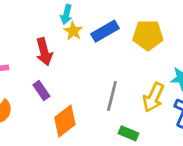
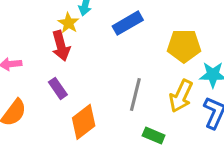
yellow star: (73, 31) -> (68, 23), moved
yellow pentagon: (148, 35) -> (184, 46), moved

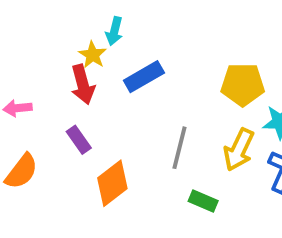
blue rectangle: (128, 23) -> (144, 77), moved

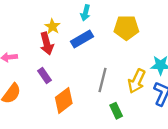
cyan arrow: (114, 31) -> (85, 13), moved
yellow pentagon: (243, 84) -> (126, 28), moved
green rectangle: (203, 201) -> (116, 111), turned 42

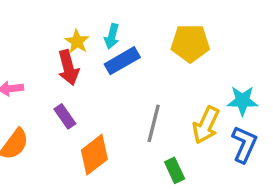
cyan arrow: (85, 13) -> (112, 36), moved

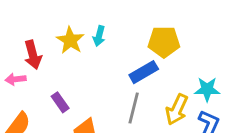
yellow star: (77, 42) -> (70, 40), size x1.4
blue rectangle: (122, 61) -> (144, 72), moved
red arrow: (68, 68) -> (33, 55), moved

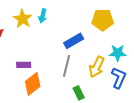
yellow pentagon: (164, 42) -> (103, 20), moved
purple rectangle: (60, 102) -> (24, 65), moved, turned -56

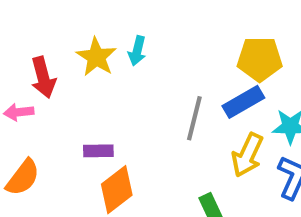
blue rectangle: (74, 41) -> (243, 102), moved
gray line: (67, 66) -> (194, 118), moved

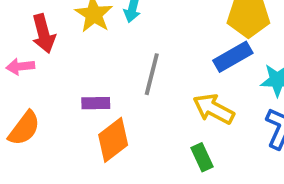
gray line: (194, 118) -> (152, 74), moved
yellow arrow: (247, 155) -> (214, 109), moved, turned 93

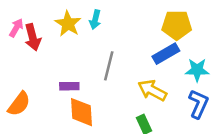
pink arrow: (20, 66) -> (16, 28), moved, turned 126
orange diamond: (113, 140) -> (82, 112), turned -56

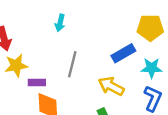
yellow star: (68, 24) -> (16, 65), moved, turned 30
yellow pentagon: (177, 25) -> (150, 28), moved

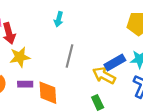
blue rectangle: (123, 53) -> (115, 62), moved
purple rectangle: (37, 83) -> (25, 84), moved

